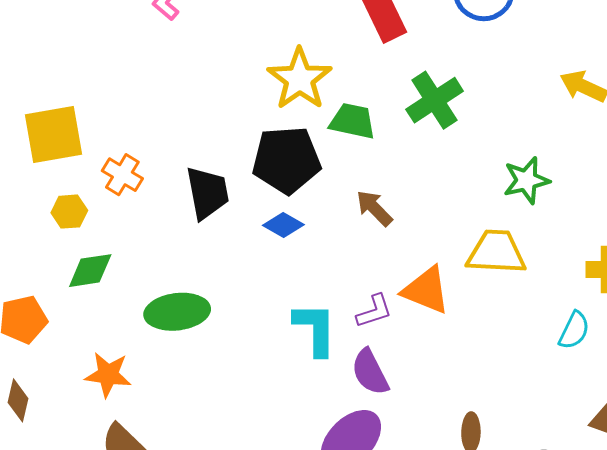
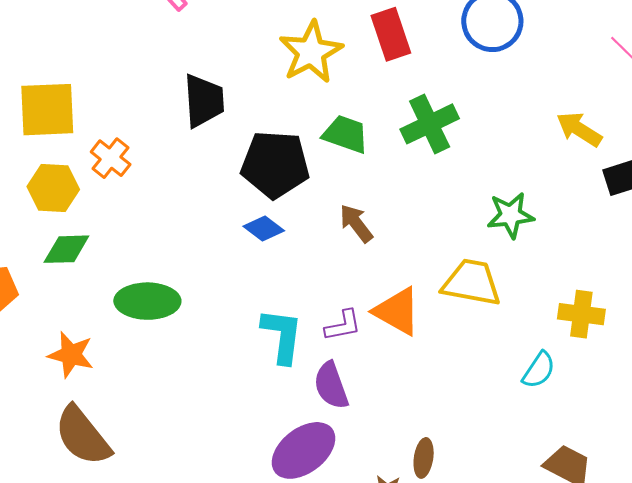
yellow star: (300, 79) -> (311, 52), moved
black trapezoid: (207, 193) -> (204, 101), moved
yellow hexagon: (69, 212) -> (53, 188), size x1.4

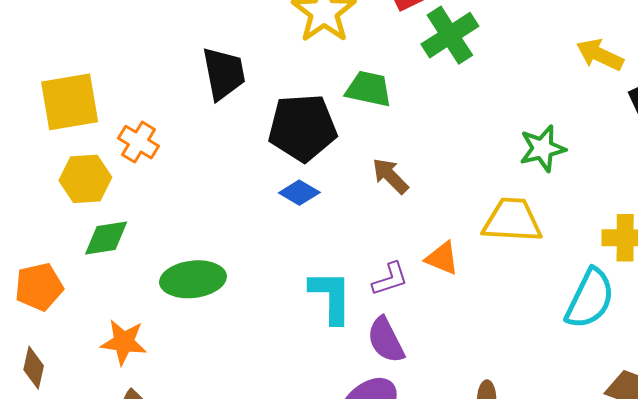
green cross: (430, 124) -> (450, 35), moved
orange triangle: (397, 311) -> (442, 258), size x0.7
cyan semicircle: (539, 370) -> (590, 299), size x1.6

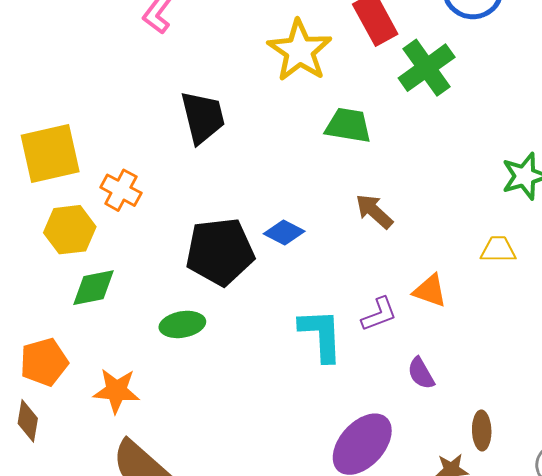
black pentagon: (303, 128) -> (220, 252), moved
yellow trapezoid: (512, 220) -> (498, 250), size x0.6
green ellipse: (193, 279) -> (182, 324), size x0.7
orange pentagon: (39, 287) -> (44, 362), moved
purple semicircle: (386, 340) -> (421, 373), moved, size x0.7

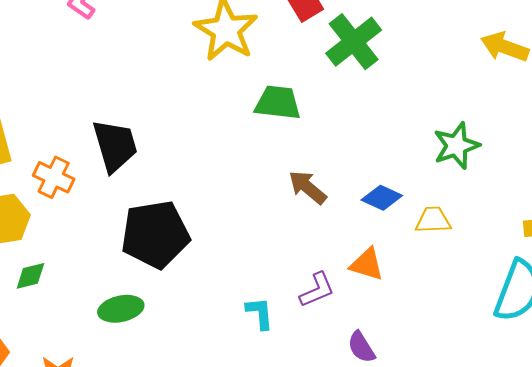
black trapezoid: (203, 117) -> (115, 146), moved
blue diamond: (284, 233) -> (382, 198), moved
green diamond: (94, 288) -> (30, 276), size x0.7
cyan L-shape: (321, 335) -> (260, 313), size x0.6

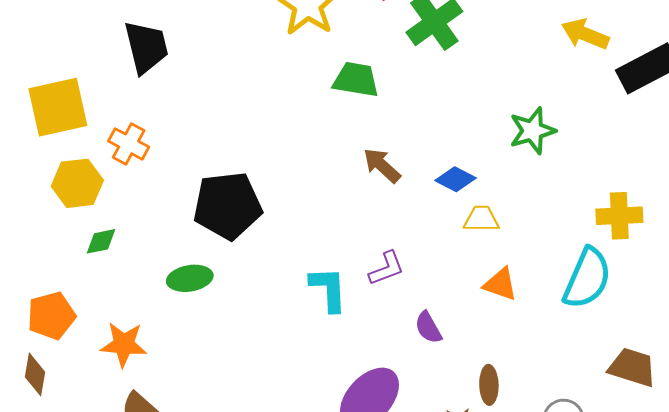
black trapezoid: (115, 146) -> (146, 47), moved
yellow trapezoid: (433, 220) -> (481, 219), moved
orange triangle: (367, 264) -> (500, 284), moved
cyan L-shape: (260, 313) -> (328, 289), size x1.4

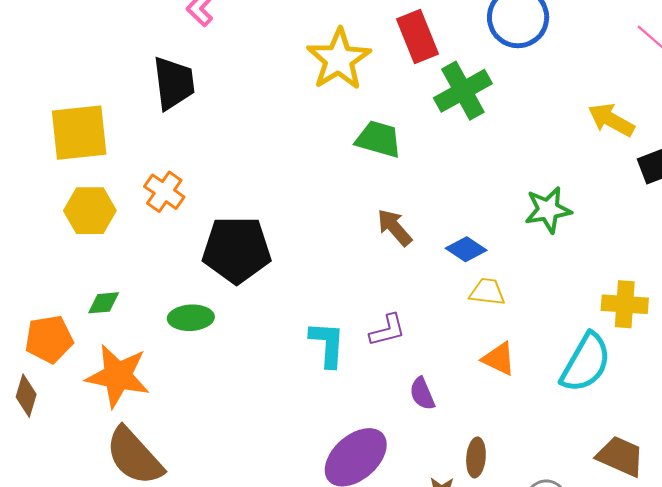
orange cross: (129, 144) -> (164, 192), moved
green diamond: (101, 241) -> (104, 303), moved
orange star: (124, 344) -> (118, 376), size x1.4

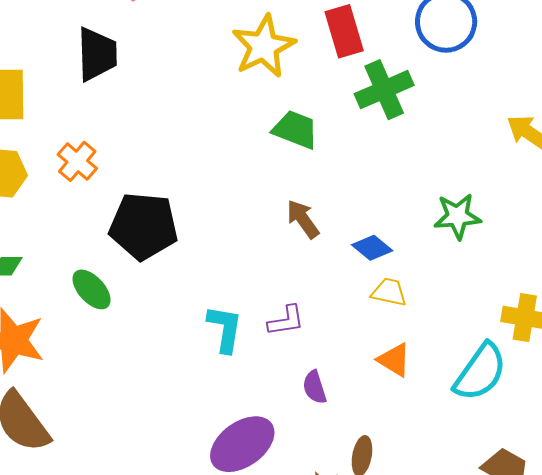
green ellipse: (191, 318) -> (92, 289), turned 45

